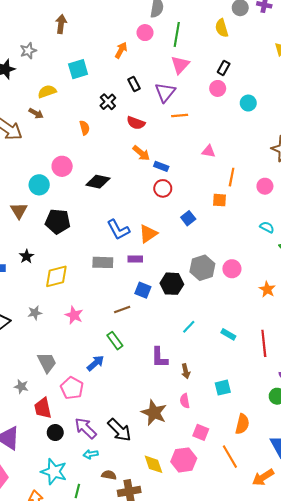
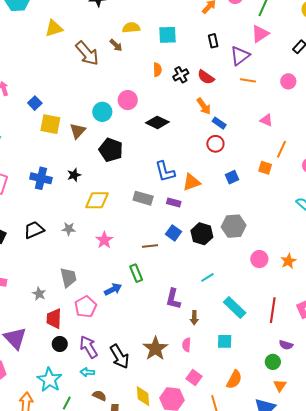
cyan square: (78, 69) -> (167, 35), moved
pink circle: (218, 88) -> (288, 81), moved
black cross: (108, 102) -> (181, 75), moved
pink circle: (232, 269) -> (259, 259), moved
cyan rectangle: (228, 334) -> (235, 308), moved, size x1.6

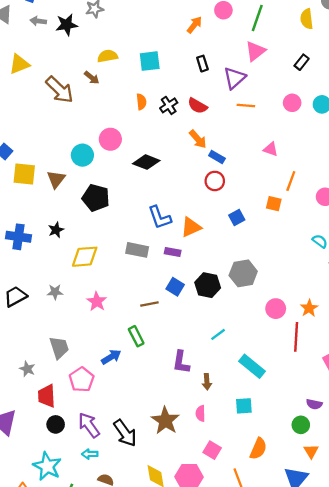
red line: (273, 310) -> (296, 337), moved

